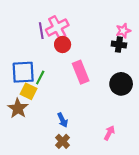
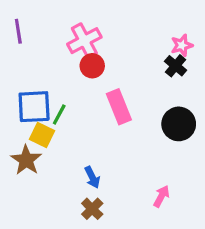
purple line: (41, 31) -> (18, 31), moved
black cross: (119, 45) -> (176, 66), turned 32

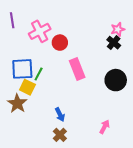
pink cross: (84, 41) -> (40, 31), moved

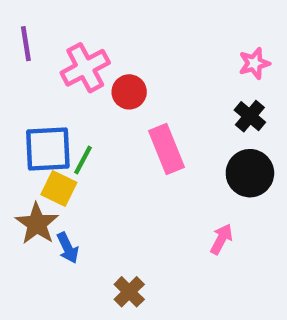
black cross: (114, 43) -> (250, 116), moved
blue arrow: (60, 115) -> (68, 248), moved
pink arrow: (105, 127) -> (221, 239), moved

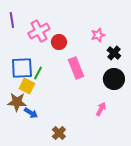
pink star: (254, 63) -> (98, 35), moved
brown star: (37, 224) -> (17, 102), turned -30
blue arrow: (68, 248) -> (31, 113), turned -32

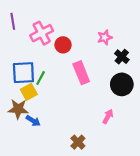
yellow square: (27, 86) -> (29, 92), turned 35
brown cross: (59, 133) -> (78, 142), moved

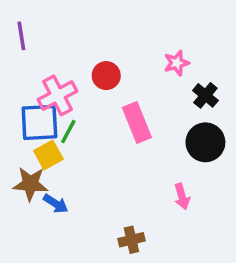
pink cross: (42, 33) -> (57, 95), moved
pink arrow: (108, 116) -> (182, 196), turned 136
brown cross: (78, 142) -> (131, 240), turned 32

